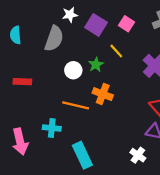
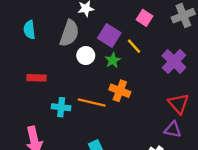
purple square: (96, 25) -> (109, 36), moved
white circle: (73, 70) -> (86, 56), moved
cyan cross: (52, 128) -> (61, 107), moved

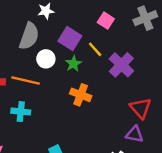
purple cross: (174, 61) -> (121, 65), moved
orange line: (92, 103) -> (26, 80), moved

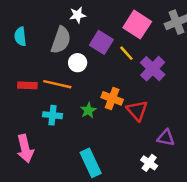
pink square: (106, 21) -> (137, 25), size x1.6
green star: (73, 64) -> (88, 110), moved
red triangle: (141, 108) -> (137, 110), moved

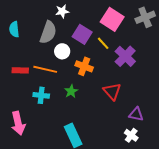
orange cross: (112, 98) -> (84, 66), moved
white cross: (149, 163) -> (131, 135), moved

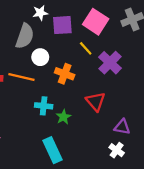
purple square: (82, 34) -> (62, 25), moved, turned -36
green star: (71, 91) -> (64, 117), moved
cyan cross: (41, 95) -> (44, 106), moved

